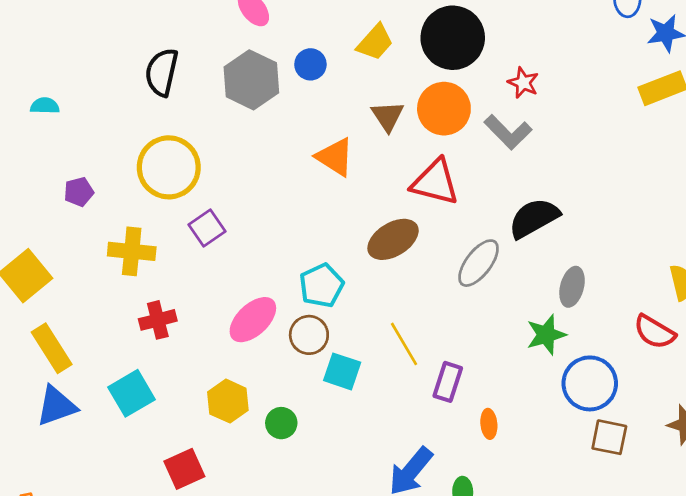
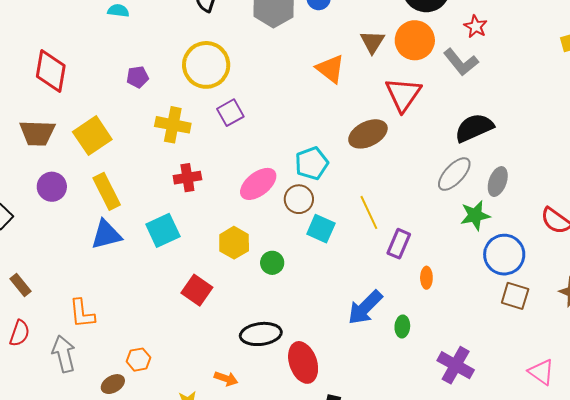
red triangle: (435, 182) -> (403, 94), turned 45
gray ellipse: (479, 263) -> (454, 174), moved
red square: (184, 469) -> (197, 290), turned -36

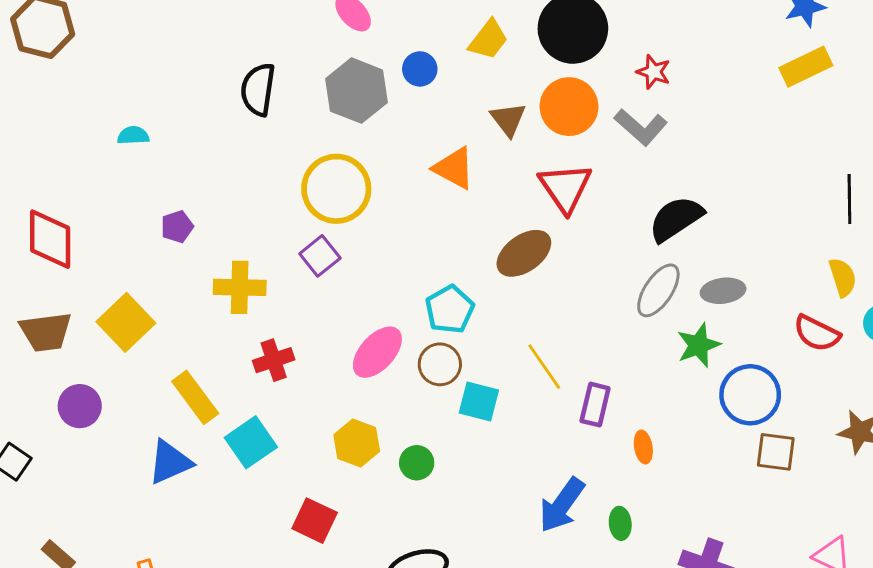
yellow circle: (206, 65) -> (336, 189), moved
gray ellipse: (498, 182) -> (723, 291), turned 72
yellow rectangle: (107, 191) -> (195, 397), moved

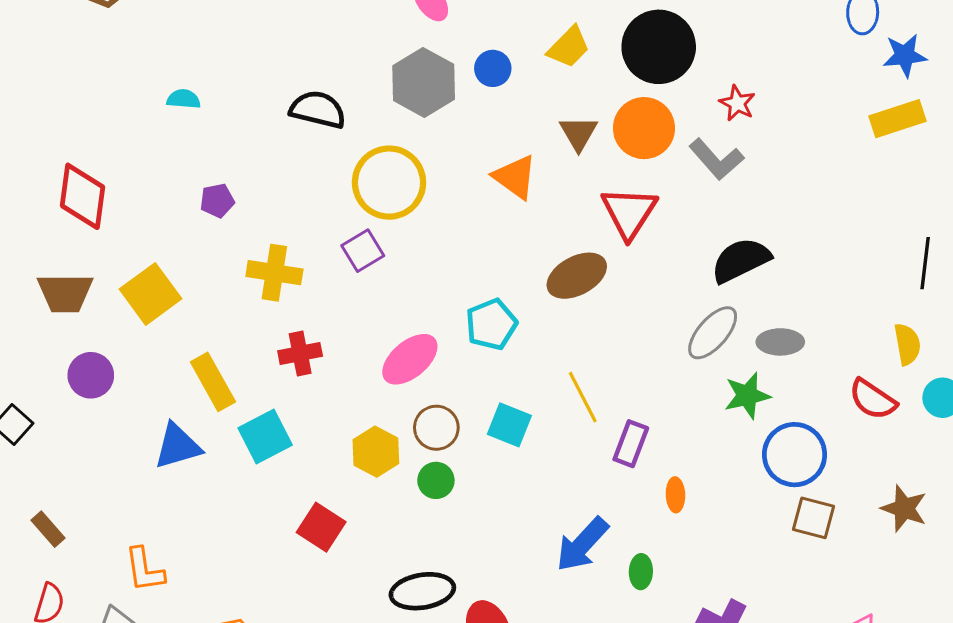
black semicircle: (258, 89) -> (318, 110), moved, turned 88
brown circle: (440, 364) -> (436, 428), moved

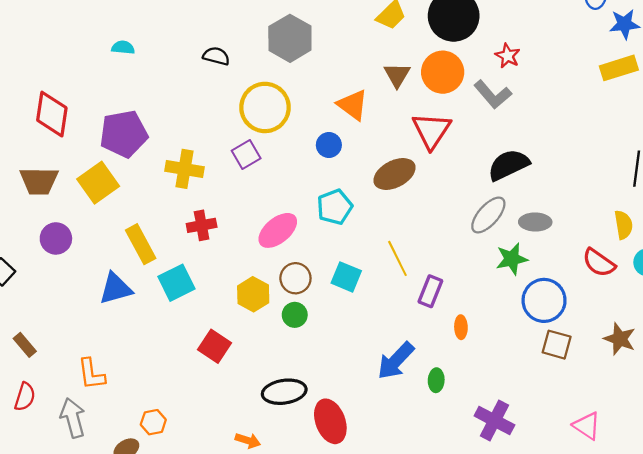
blue circle: (493, 68) -> (329, 145), moved
black semicircle: (318, 110) -> (216, 56), size x0.7
purple pentagon: (217, 201) -> (124, 134), moved, size x2.0

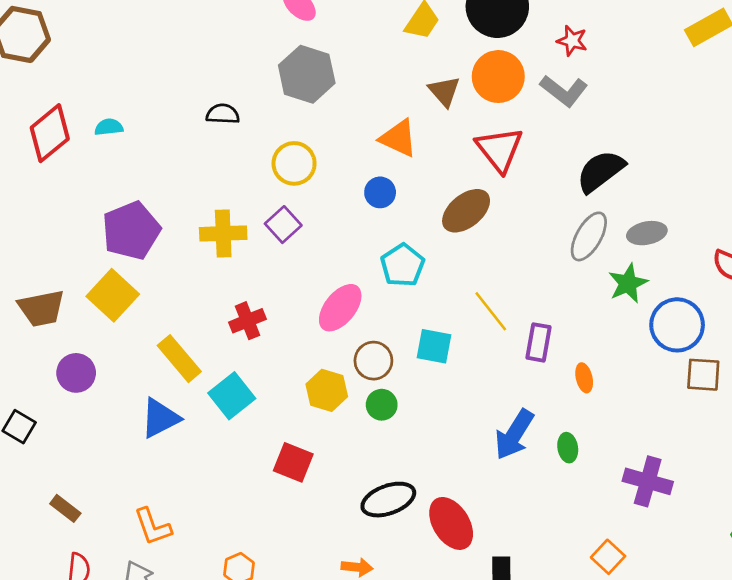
yellow circle: (265, 107) -> (294, 163), size x0.7
red diamond: (52, 114) -> (50, 133), moved, turned 54
yellow cross: (185, 169) -> (223, 233), moved

